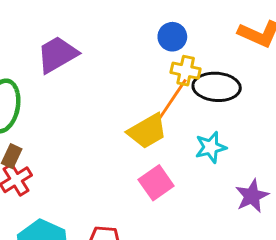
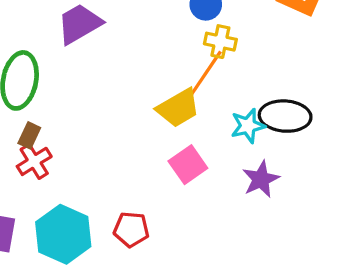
black ellipse: (217, 87) -> (285, 116), moved
purple star: (252, 196) -> (261, 179), moved

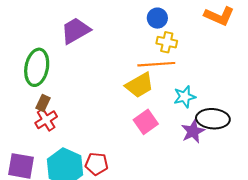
orange line: (204, 76) -> (156, 64), turned 52
black ellipse: (285, 116) -> (213, 119), moved
red pentagon: (131, 229) -> (96, 164), moved

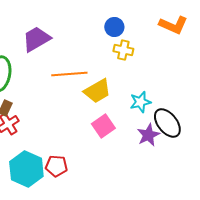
orange line: (156, 64) -> (69, 74), moved
black ellipse: (213, 119) -> (167, 123), turned 48

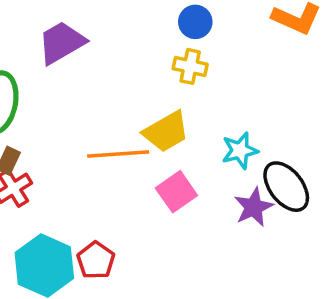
yellow cross: (123, 50) -> (190, 66), moved
orange line: (69, 74) -> (118, 154), moved
red pentagon: (56, 166) -> (96, 260), turned 30

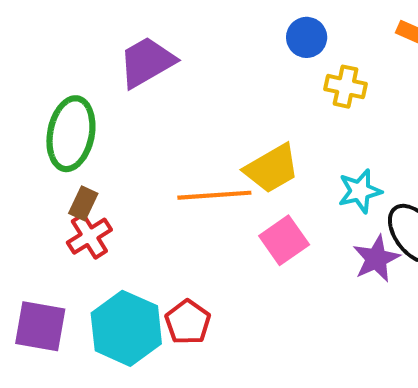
yellow cross: (190, 66) -> (346, 87), moved

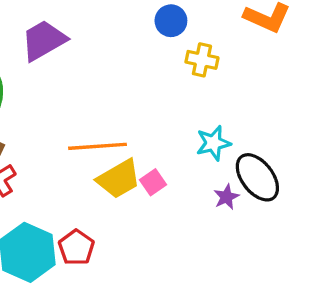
yellow trapezoid: (272, 169) -> (119, 179), moved
pink square: (284, 240) -> (153, 182), size x0.7
purple star: (376, 259) -> (226, 197), size x0.7

